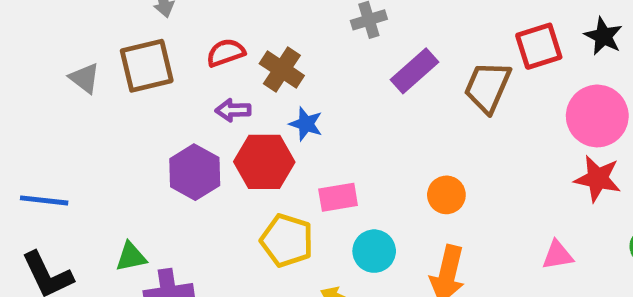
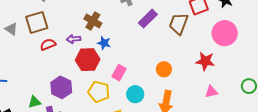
red semicircle: (226, 53) -> (48, 44), moved
purple hexagon: (195, 172) -> (61, 87), moved
red star: (598, 179) -> (205, 61), moved
pink rectangle: (338, 197) -> (119, 73), turned -49

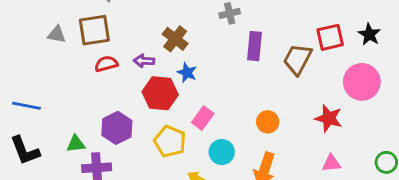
purple rectangle: (148, 19) -> (255, 46), turned -48
gray triangle: (11, 29) -> (57, 34), turned -32

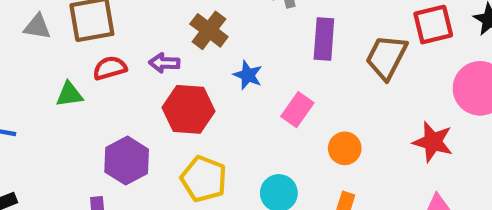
blue star: (187, 73) -> (248, 75), moved
pink rectangle: (203, 118) -> (297, 110), moved
green triangle: (76, 144) -> (69, 94), moved

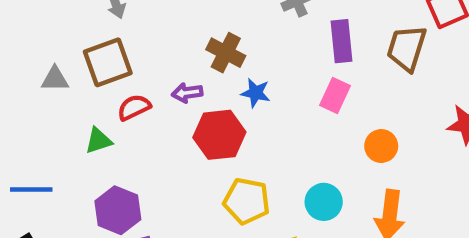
blue star: (248, 75) -> (256, 93), moved
pink rectangle: (297, 110) -> (335, 96), moved
purple hexagon: (127, 161) -> (118, 210), moved

